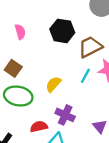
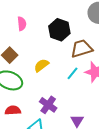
yellow semicircle: (53, 84) -> (41, 65), moved
red semicircle: (39, 127) -> (13, 110), moved

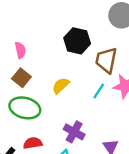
pink semicircle: (22, 24) -> (20, 50), moved
brown trapezoid: (82, 49) -> (106, 60), turned -55

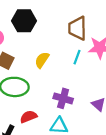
black hexagon: (77, 41) -> (24, 21), moved

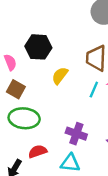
yellow semicircle: (42, 60) -> (60, 76), moved

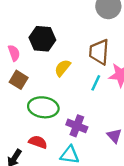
green ellipse: (24, 118) -> (43, 107), moved
red semicircle: (38, 151) -> (38, 142), turned 36

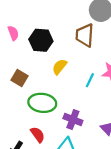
brown trapezoid: (99, 52) -> (85, 35), moved
pink semicircle: (14, 53) -> (13, 33), moved
red semicircle: (38, 142) -> (38, 135), turned 35

